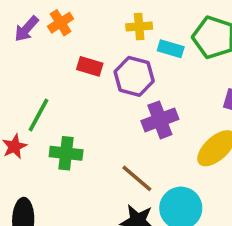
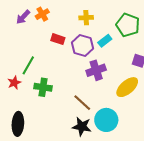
cyan rectangle: (171, 49) -> (105, 41), moved, turned -56

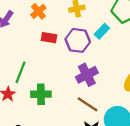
orange cross: (42, 14) -> (38, 11), moved
purple cross: (96, 70) -> (87, 75), moved

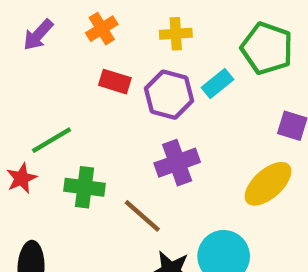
green line: (21, 72) -> (51, 140), turned 30
brown line: (88, 104) -> (142, 216), moved

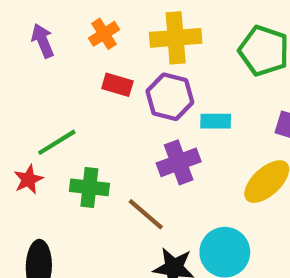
yellow cross: (176, 34) -> (176, 38), size x1.6
purple arrow: (38, 35) -> (43, 41), turned 116
cyan rectangle: (217, 83) -> (216, 121), moved, turned 40

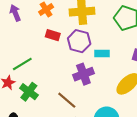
green cross: (89, 187) -> (29, 92), moved, turned 30

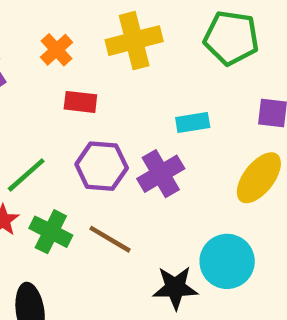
purple hexagon: (79, 41) -> (102, 166), moved
brown line: (67, 100) -> (110, 239), moved

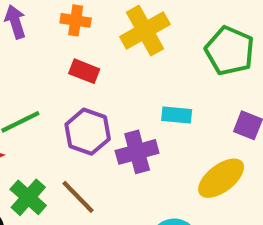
yellow cross: (134, 41) -> (145, 31), turned -30
orange cross: (57, 50) -> (76, 20), turned 36
green cross: (51, 232) -> (28, 197), moved

